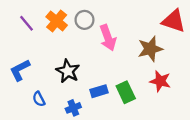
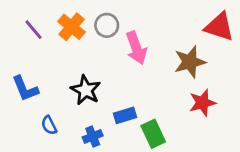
blue L-shape: (20, 70) -> (25, 89), turned -85
red star: (160, 81) -> (202, 103), turned -30
green rectangle: (126, 92) -> (153, 134), moved

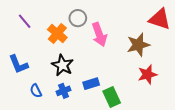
orange cross: (72, 27) -> (57, 33), moved
blue cross: (93, 136) -> (63, 91), moved

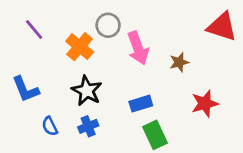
brown star: (138, 45) -> (179, 62), moved, size x0.6
blue rectangle: (91, 84) -> (141, 104), moved

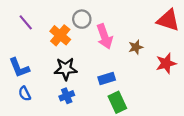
black star: (87, 91) -> (66, 69), turned -30
red star: (205, 104) -> (166, 63), moved
blue semicircle: (50, 126) -> (25, 94), moved

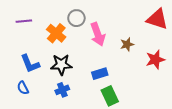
purple line: (26, 22) -> (24, 21), turned -56
blue L-shape: (19, 68) -> (30, 64), moved

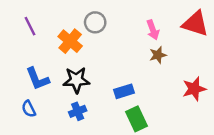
purple line: (24, 21) -> (30, 26), turned 70
pink arrow: (98, 34) -> (153, 30), moved, size x0.7
red star: (155, 60) -> (194, 89), moved

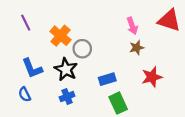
gray circle: (95, 22) -> (82, 49), moved
black star: (76, 80) -> (66, 69), turned 30
red star: (194, 89) -> (152, 77), moved

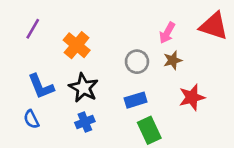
purple line: (26, 23) -> (33, 29), turned 56
pink arrow: (132, 26) -> (167, 33), turned 49
gray circle: (82, 49) -> (137, 62), moved

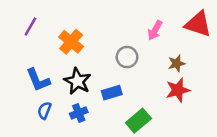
brown star: (173, 60) -> (177, 63), moved
blue rectangle: (136, 100) -> (112, 93), moved
blue semicircle: (31, 119) -> (44, 110), moved, turned 48
green rectangle: (149, 130) -> (138, 121), turned 75

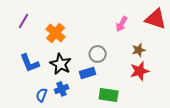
gray circle: (127, 57) -> (98, 54), moved
blue semicircle: (44, 110) -> (42, 95), moved
green rectangle: (138, 121) -> (109, 95), turned 48

